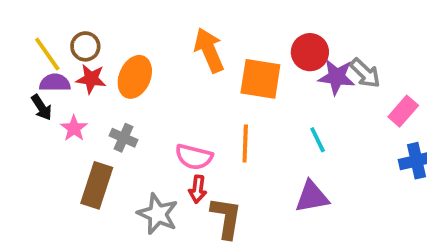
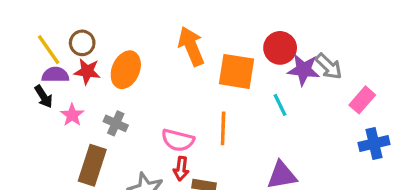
cyan line: (318, 140) -> (280, 105), moved

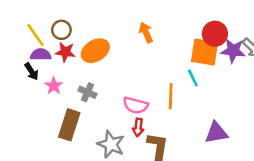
orange arrow: (191, 46) -> (146, 32), size x0.7
orange ellipse: (126, 70) -> (95, 51), turned 36
orange square: (236, 71) -> (205, 52), moved
cyan line: (280, 105) -> (193, 78), moved

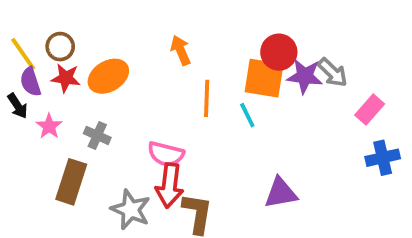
purple semicircle: (41, 55) -> (31, 82), turned -108
orange line: (171, 96) -> (207, 98), moved
red arrow: (138, 127) -> (170, 186), size x1.6

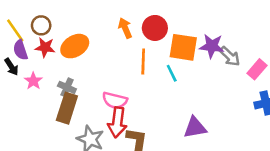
red circle: (279, 52) -> (155, 28), moved
gray arrow: (333, 72) -> (230, 56), moved
brown rectangle: (71, 182) -> (67, 108), moved

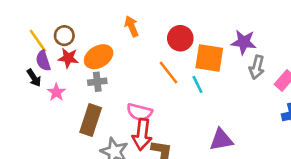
orange arrow: (125, 28) -> (132, 26), moved
purple star: (212, 46) -> (244, 42), moved
gray arrow: (230, 56) -> (257, 67), turned 60
orange line: (143, 62) -> (168, 73), turned -40
gray cross: (67, 87) -> (97, 82), moved, turned -30

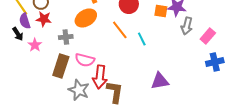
orange ellipse: (99, 57) -> (86, 18), moved
orange square: (209, 58) -> (161, 11), moved, size x0.6
pink semicircle: (139, 112) -> (85, 60), moved

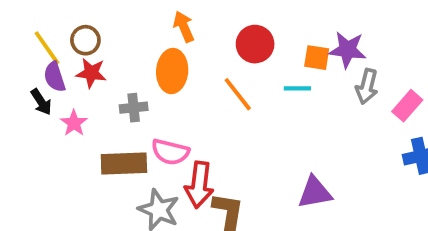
orange ellipse: (86, 18) -> (172, 71), turned -55
cyan line: (142, 39) -> (297, 88), moved, turned -64
brown rectangle: (61, 66) -> (124, 164), turned 70

